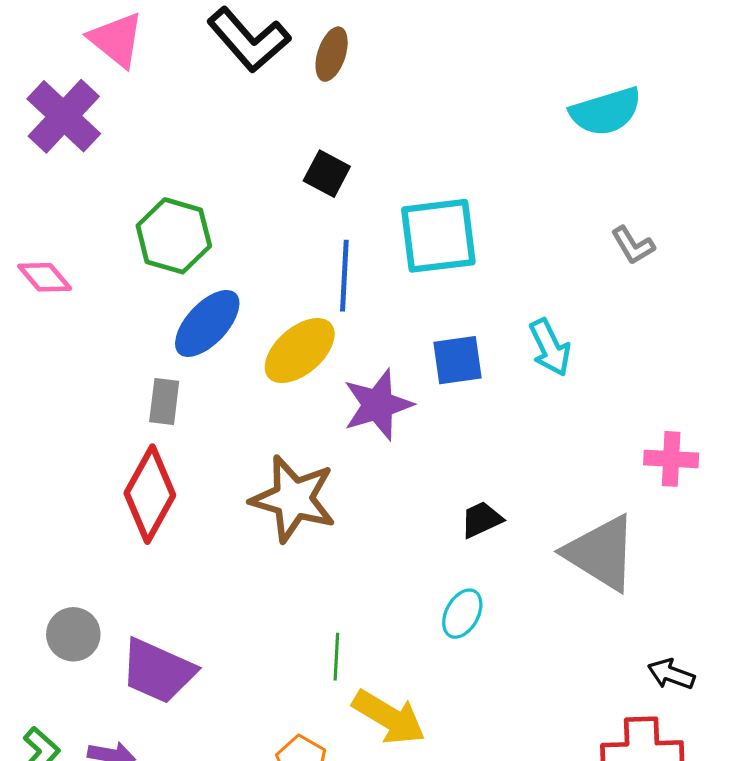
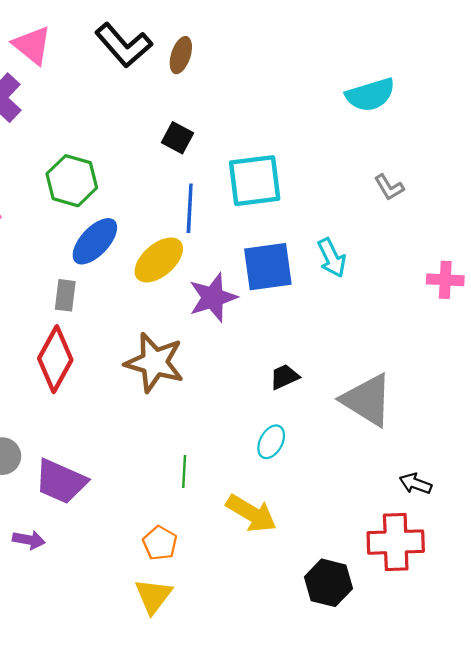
blue square: (458, 360) -> (268, 267), size x1.4
pink cross: (671, 459) -> (445, 280), moved
yellow arrow: (389, 717) -> (251, 513), moved

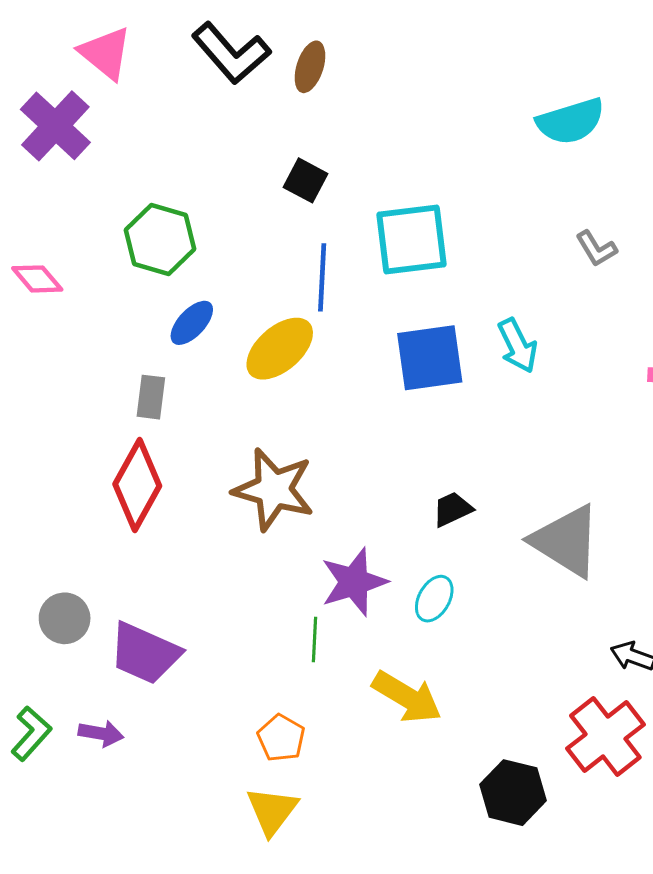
blue ellipse: (95, 241) -> (192, 323), size x0.7
purple star: (213, 297) -> (354, 582), moved
red cross: (396, 542) -> (605, 736), turned -36

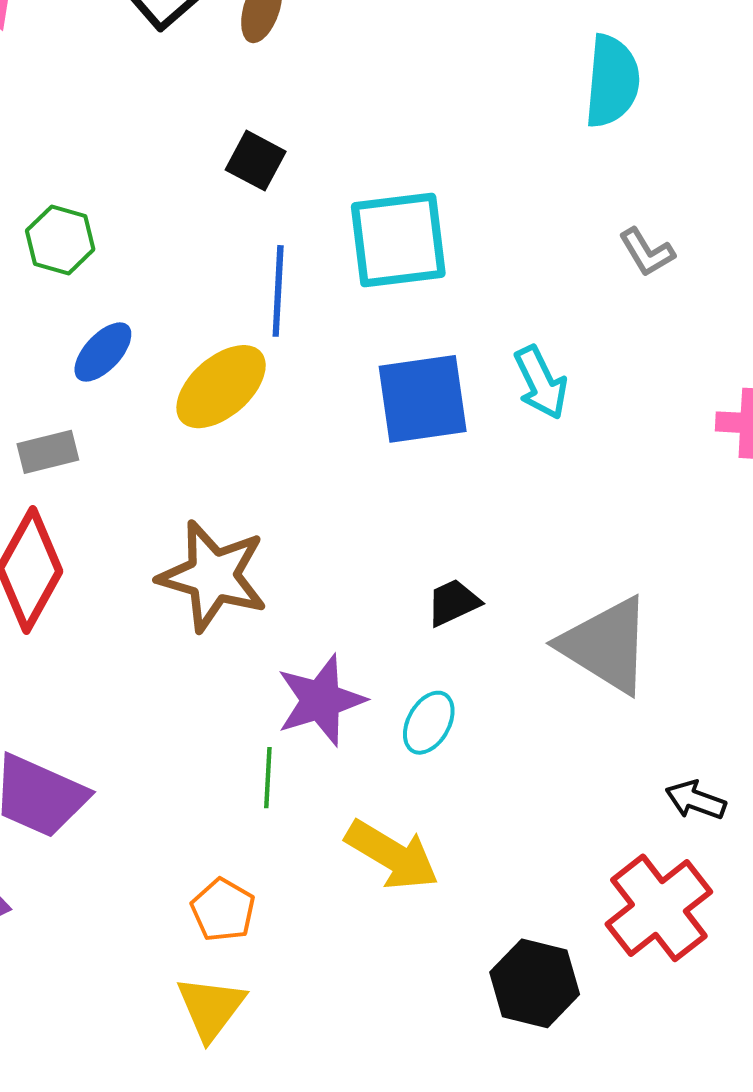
cyan semicircle: (571, 121) -> (612, 81), turned -68
green hexagon: (160, 240) -> (60, 240), size x0.7
gray rectangle: (151, 397) -> (48, 452), turned 69

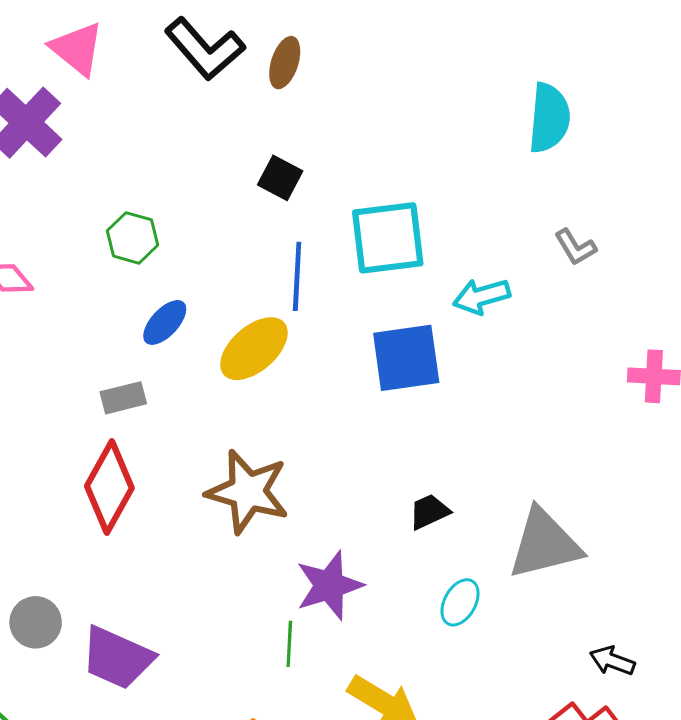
cyan arrow: (541, 383) -> (482, 296), moved, turned 100
gray triangle: (606, 645) -> (545, 544), turned -46
cyan ellipse: (429, 723) -> (460, 602), moved

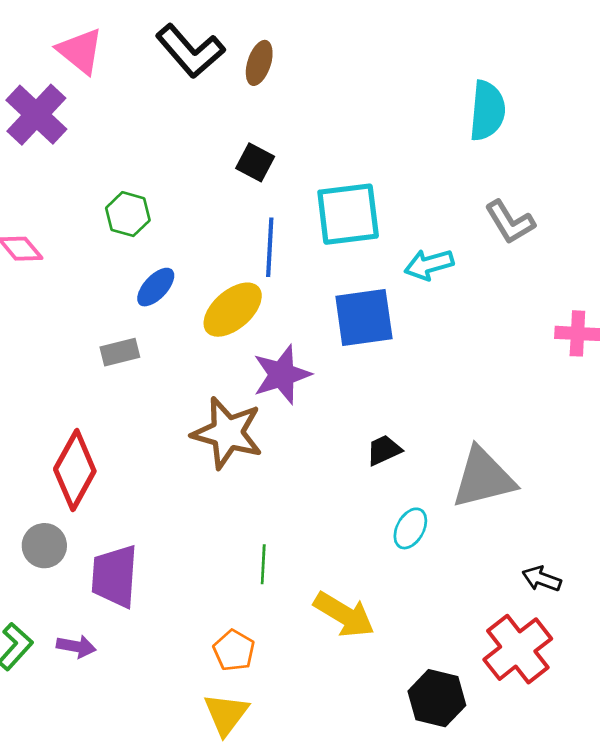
gray L-shape: (575, 247) -> (510, 222), size x1.4
red diamond: (109, 487) -> (75, 470), moved
purple star: (329, 585) -> (282, 375), moved
purple trapezoid: (117, 658) -> (115, 576), turned 70

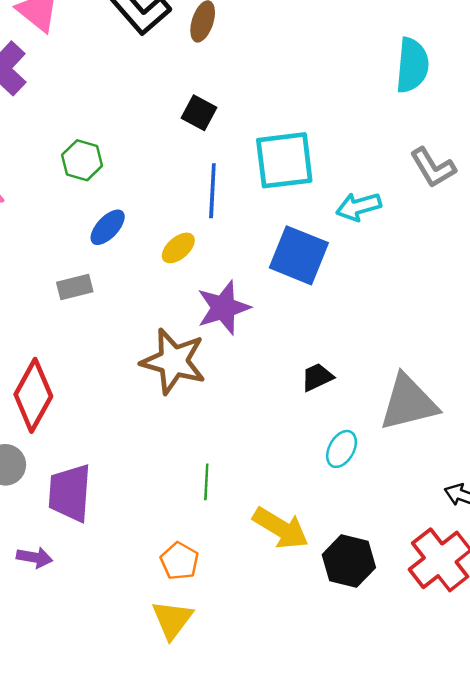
yellow ellipse: (233, 310) -> (178, 248), size x0.6
blue square: (364, 318) -> (299, 255), turned 30
black hexagon: (437, 698) -> (349, 561), moved

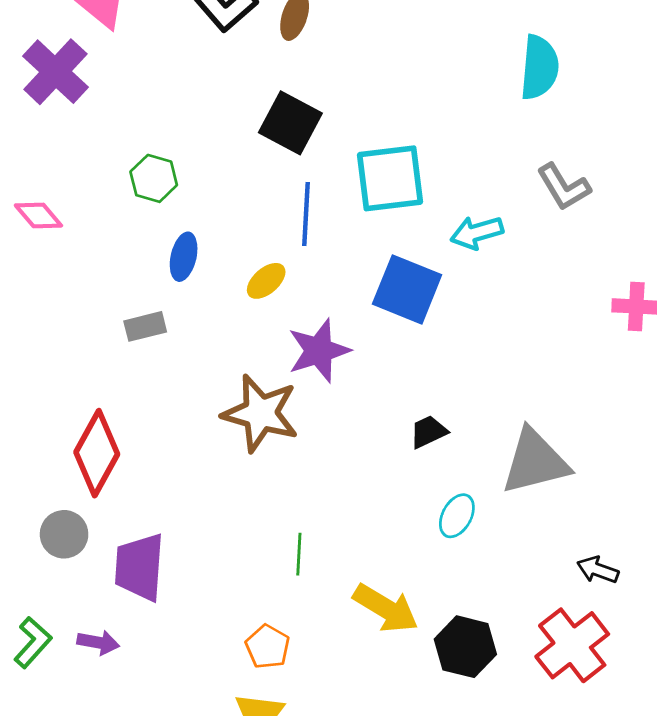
black square: (199, 113) -> (290, 123), size x1.5
blue ellipse: (108, 227) -> (184, 257), turned -30

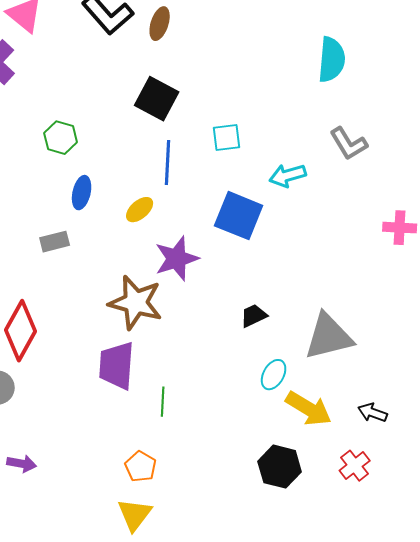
cyan square: (390, 178) -> (227, 138), size x0.6
purple trapezoid: (139, 567) -> (117, 366), moved
yellow arrow: (386, 608) -> (309, 409), moved
red cross: (572, 645) -> (355, 466), size x0.6

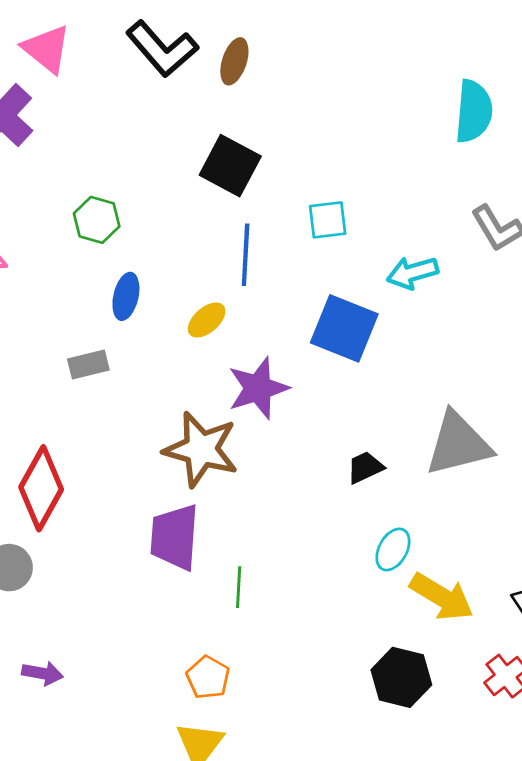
gray triangle: (329, 337) -> (458, 444), moved

